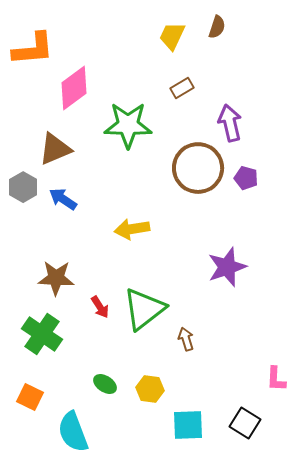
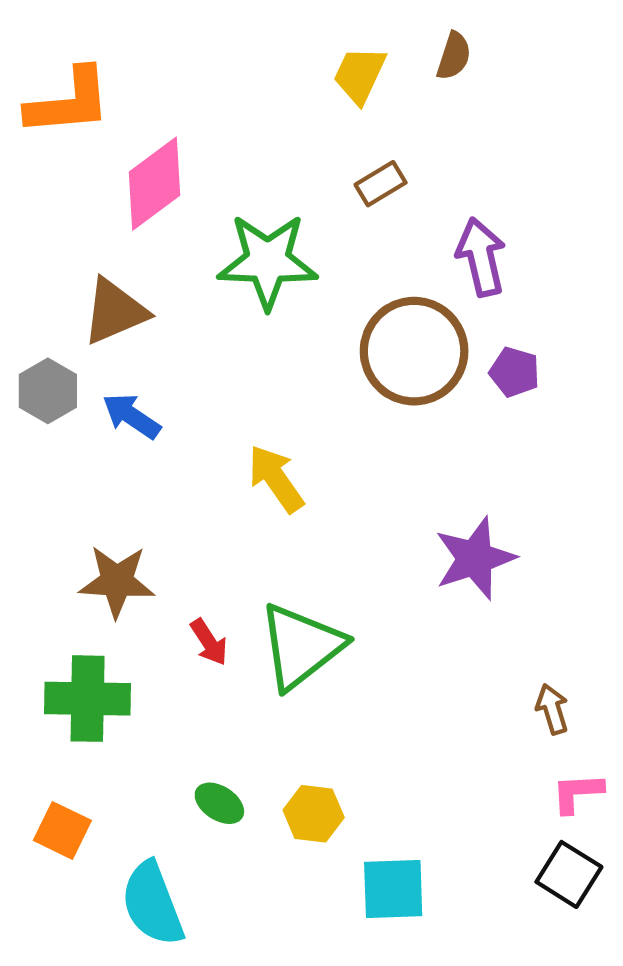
yellow arrow: (132, 229) -> (276, 479), turned 64
green cross: (42, 334) -> (88, 699), turned -33
brown arrow: (186, 339) -> (552, 709), moved
pink L-shape: (276, 379) -> (577, 793), turned 84
black square: (245, 423) -> (569, 874), moved

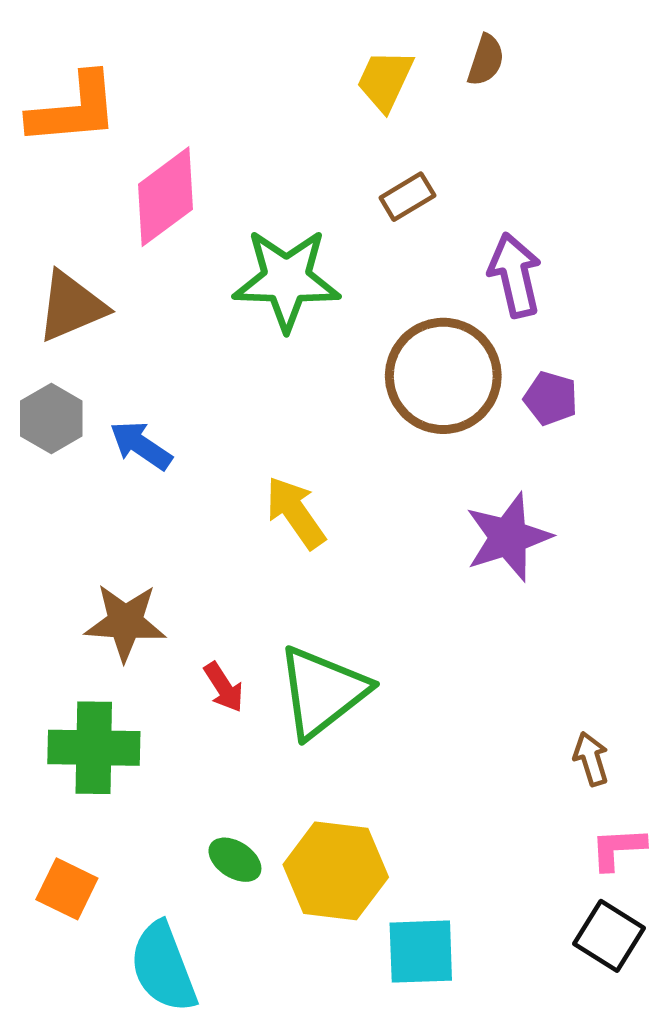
brown triangle: (115, 311) -> (71, 306), moved
purple star: (475, 558) -> (508, 537), moved
yellow hexagon: (314, 814) -> (336, 871), size x1.6

